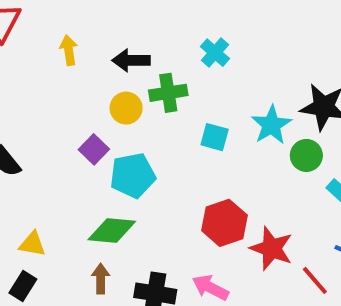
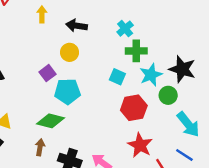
green cross: (168, 93) -> (136, 51), moved
red hexagon: (224, 223) -> (134, 108), moved

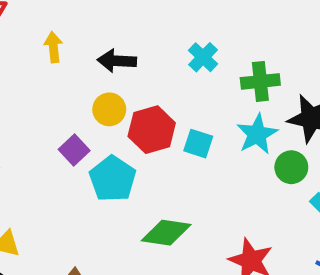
green cross: (136, 51) -> (260, 81), moved
cyan pentagon: (67, 91) -> (113, 179), turned -30
red hexagon: (134, 108) -> (152, 130), moved
green diamond: (51, 121) -> (166, 233), moved

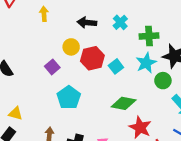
black arrow: (117, 61) -> (87, 23), moved
cyan square: (198, 144) -> (116, 66), turned 32
cyan pentagon: (113, 179) -> (69, 98), moved
green diamond: (166, 233) -> (124, 103), moved

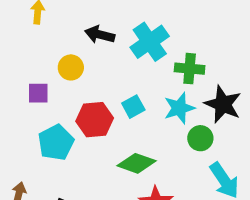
cyan cross: (120, 22) -> (150, 42), size x1.6
red hexagon: (92, 58) -> (95, 120), moved
purple square: (52, 67) -> (38, 93), turned 32

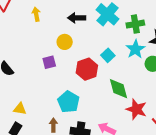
cyan pentagon: (56, 142) -> (69, 102), moved
green diamond: (136, 163) -> (119, 89), turned 70

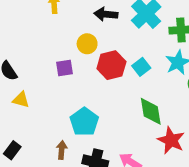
red hexagon: (87, 69) -> (111, 65), moved
yellow triangle: (20, 109) -> (21, 100), moved

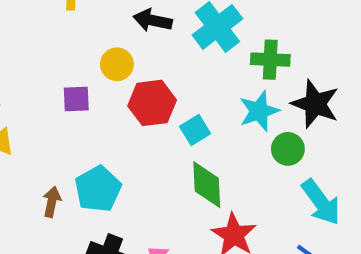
cyan square: (141, 67) -> (195, 130), moved
brown arrow: (62, 150) -> (52, 202), moved

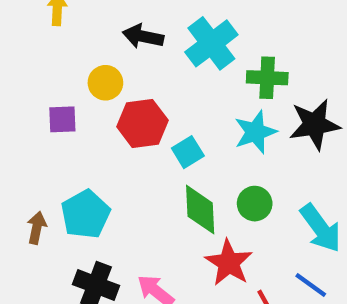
black star: (315, 104) -> (315, 124), turned -30
green circle: (288, 149) -> (255, 204), moved

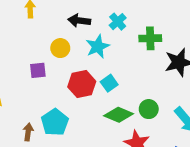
cyan cross: (211, 43) -> (118, 22), size x0.6
red hexagon: (142, 124) -> (82, 84), moved
cyan star: (255, 132) -> (98, 46), moved
green diamond: (200, 210) -> (119, 115), turned -60

